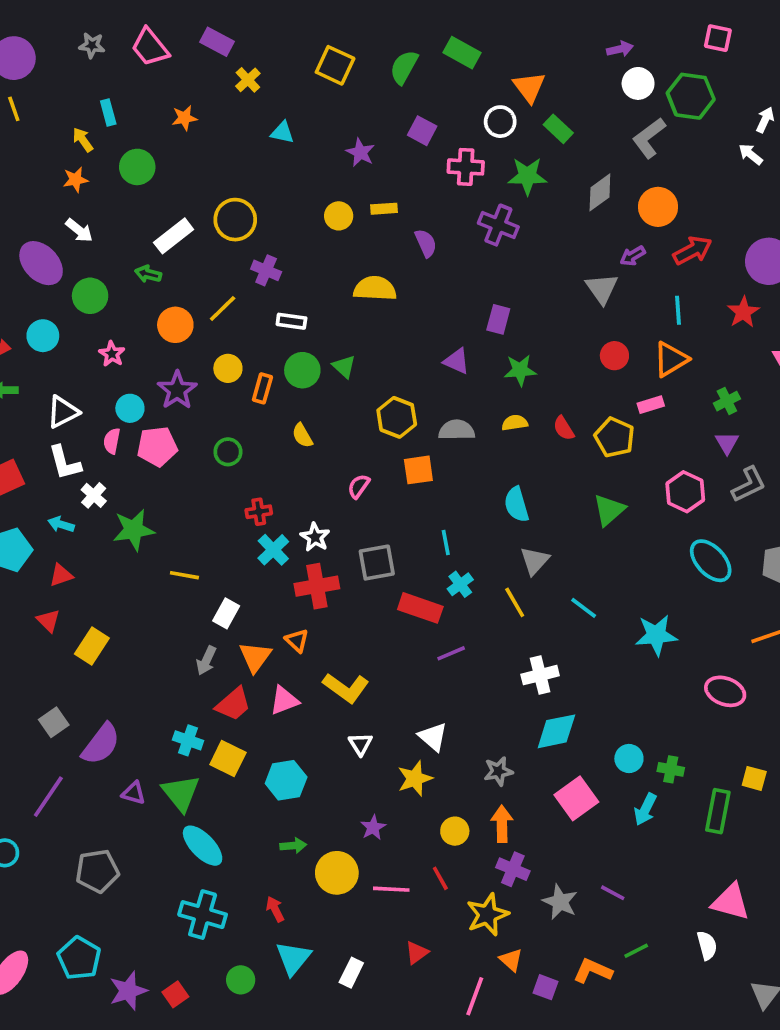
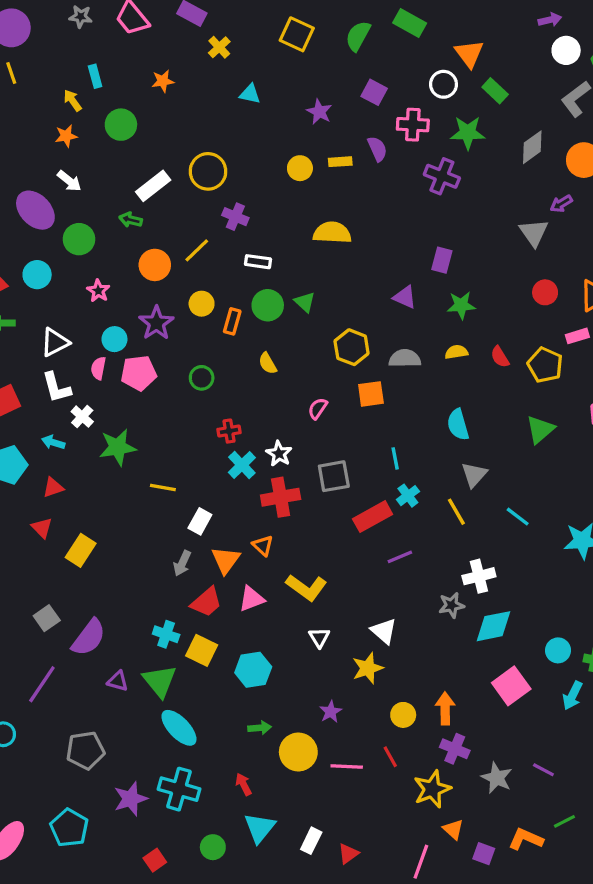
purple semicircle: (426, 243) -> (377, 149), moved
red rectangle: (420, 608) -> (373, 517), turned -48
gray star: (498, 771) -> (452, 605), moved
red triangle: (417, 953) -> (348, 854), moved
purple star: (128, 991) -> (131, 799), moved

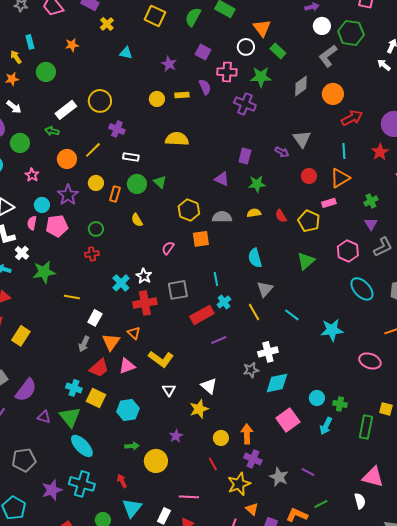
purple arrow: (561, 204) -> (282, 152), moved, turned -120
red cross: (229, 431) -> (92, 254), moved
pink line: (347, 767) -> (189, 497), moved

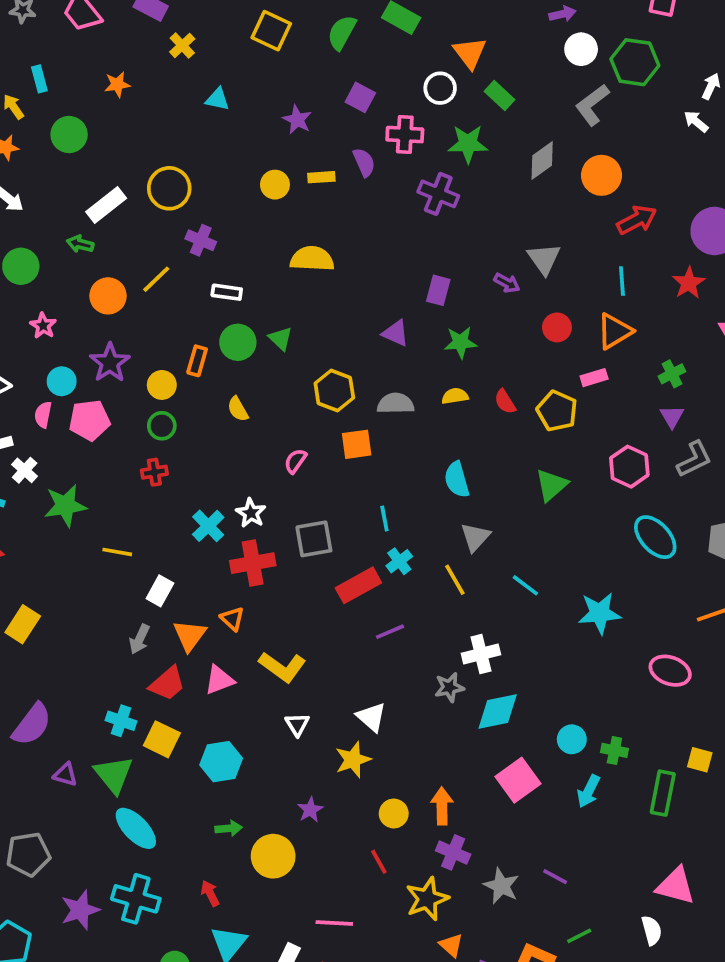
yellow circle: (96, 183) -> (162, 385), moved

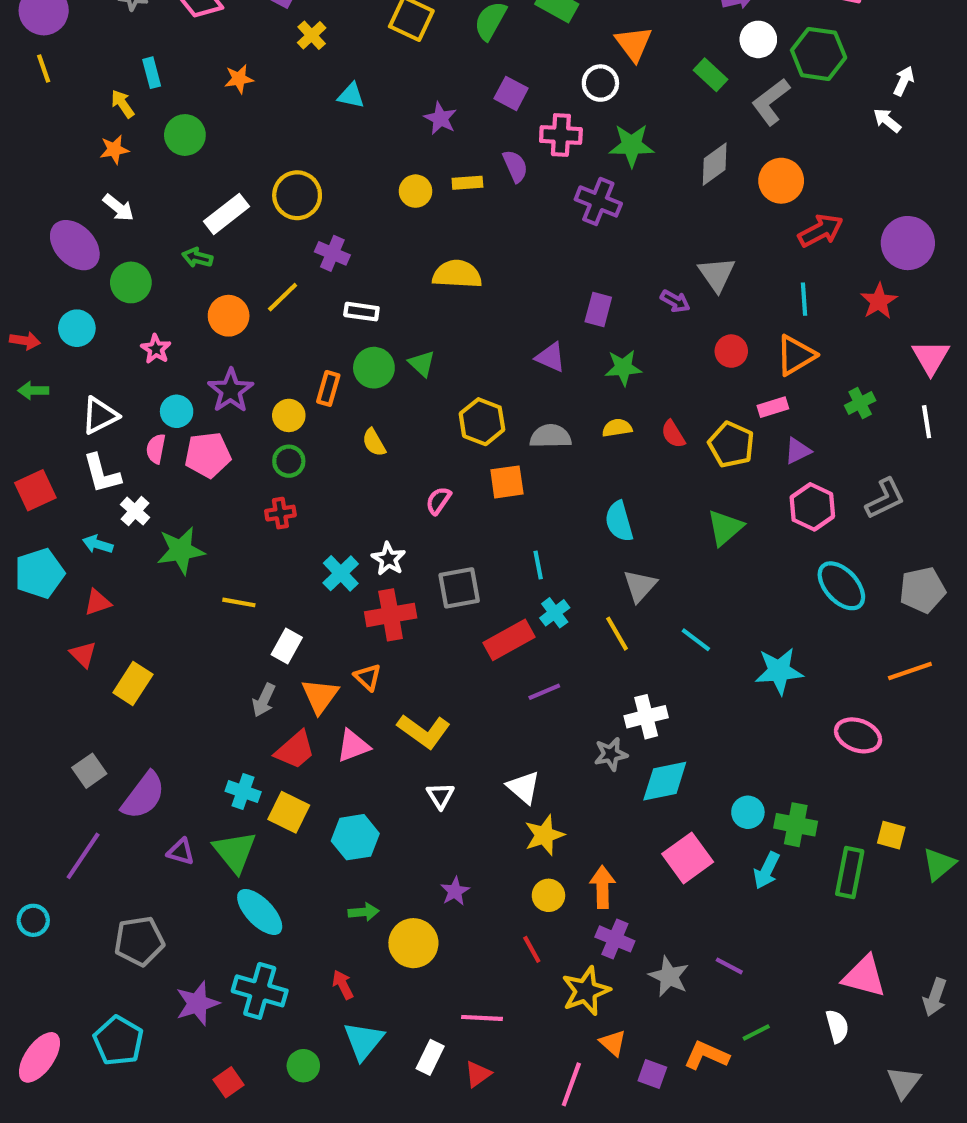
green rectangle: (499, 96) -> (711, 75), moved
purple triangle: (672, 416) -> (798, 451), moved, turned 35
green cross: (614, 750) -> (796, 825), size x1.4
yellow star: (353, 760) -> (544, 835), moved

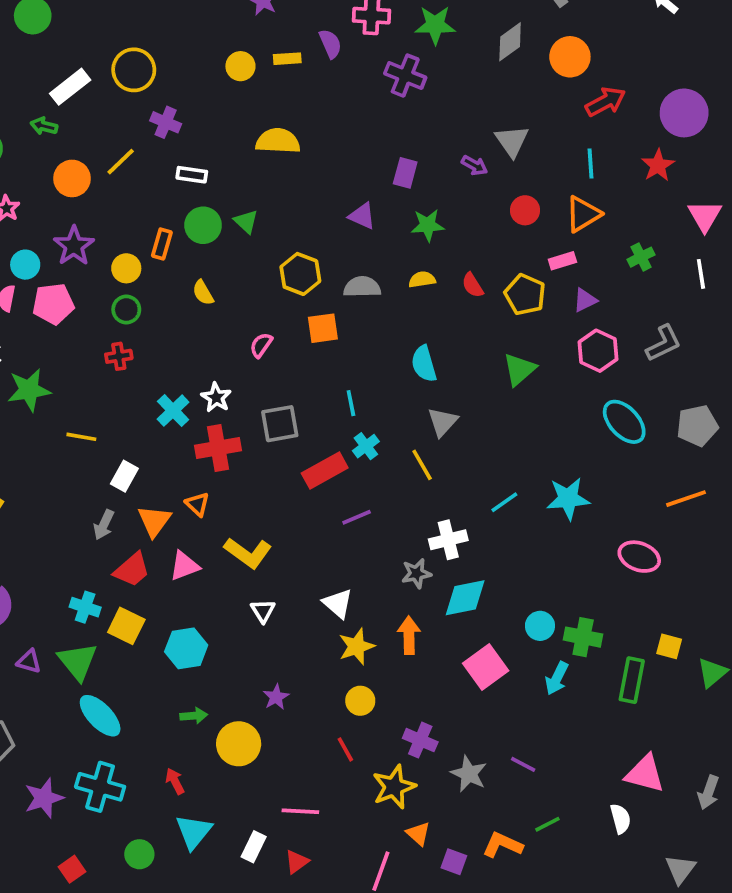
cyan line: (696, 640) -> (504, 502), moved, turned -72
orange arrow: (602, 887) -> (409, 635), moved

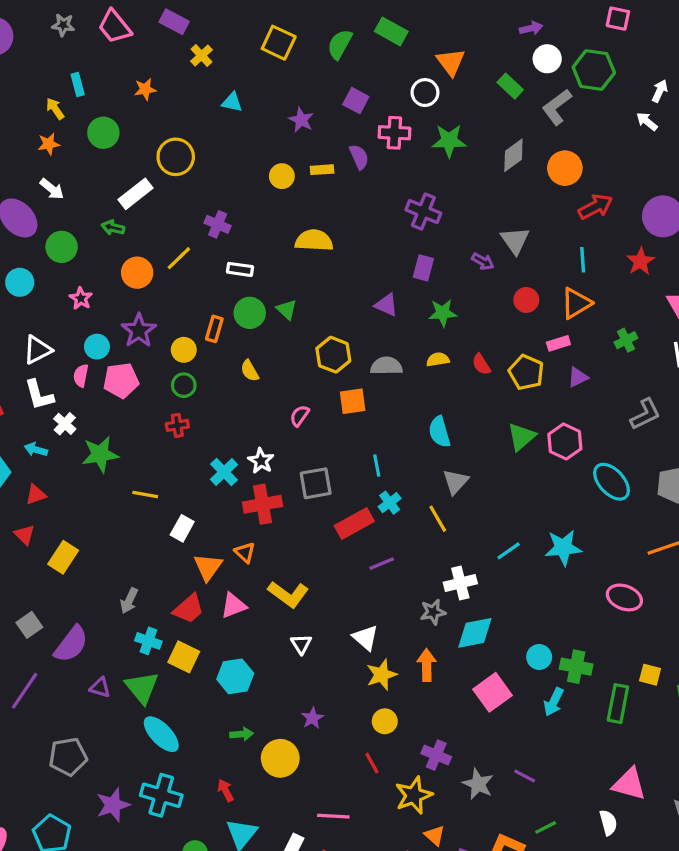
yellow circle: (134, 70) -> (176, 157), moved
purple cross: (405, 76) -> (423, 212), moved
pink hexagon: (598, 351) -> (565, 441), moved
gray arrow: (104, 525) -> (129, 601), moved

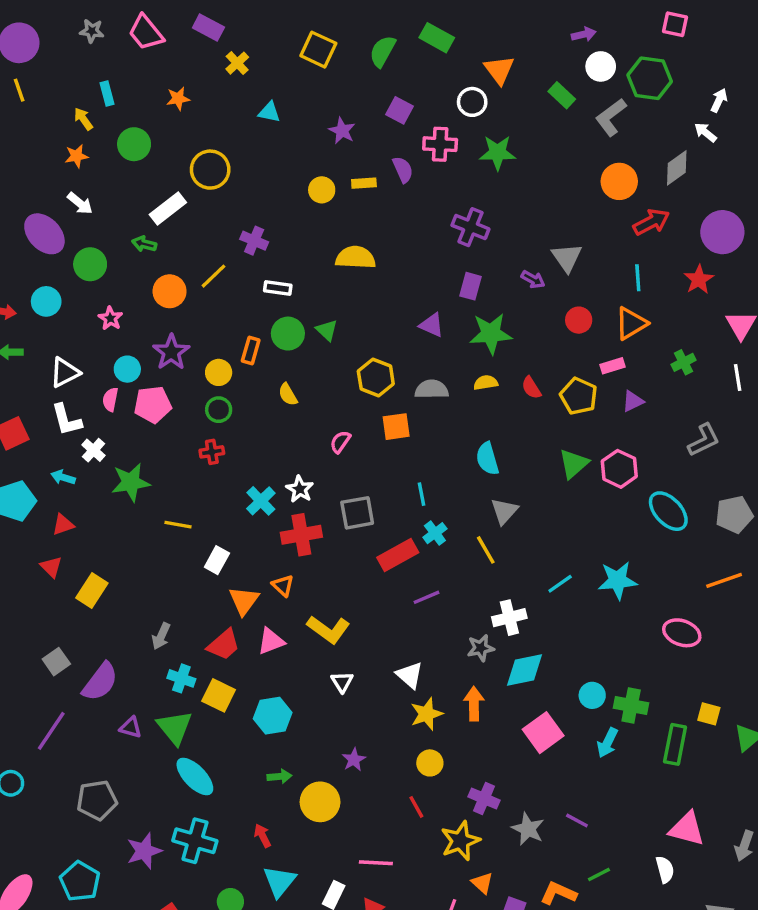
gray diamond: (513, 155) -> (677, 168), moved
green star: (443, 313) -> (491, 334), size x1.4

